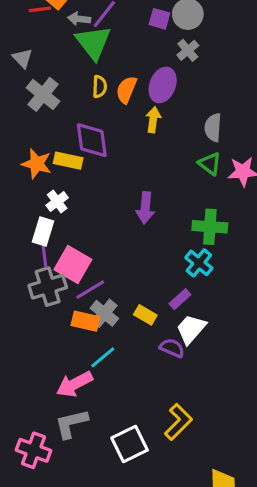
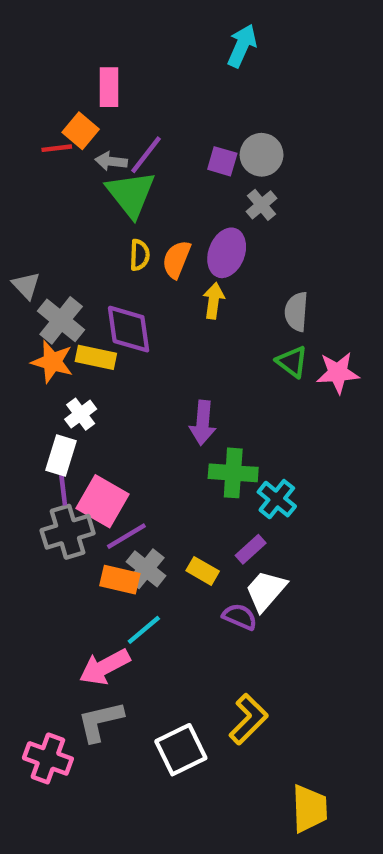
gray triangle: (22, 58) -> (26, 285), moved
gray cross: (43, 94) -> (61, 320), moved
green cross: (210, 227) -> (233, 473), moved

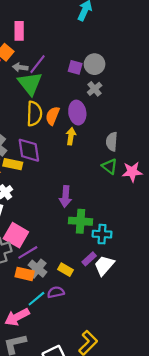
purple ellipse: (227, 253) -> (77, 113), turned -30
yellow semicircle: (139, 255) -> (34, 114), size x1.6
cyan cross: (277, 499) -> (102, 234), turned -36
white trapezoid: (266, 591) -> (104, 265), moved
purple semicircle: (240, 617) -> (56, 292), moved, turned -35

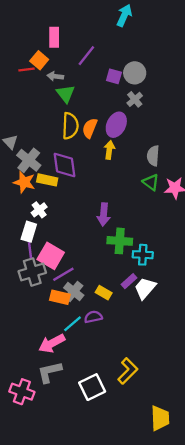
purple line: (37, 64) -> (86, 56), moved
green triangle: (30, 83) -> (66, 94), size x0.7
purple ellipse: (77, 113) -> (116, 125), turned 35

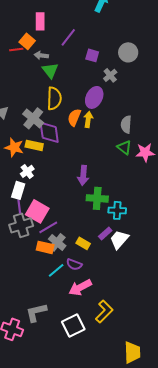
gray circle: (135, 73) -> (128, 52), moved
orange semicircle: (90, 128) -> (74, 117), moved
gray cross: (29, 160) -> (33, 118), moved
purple semicircle: (93, 317) -> (74, 264), turned -147
pink arrow: (52, 343) -> (80, 287), moved

